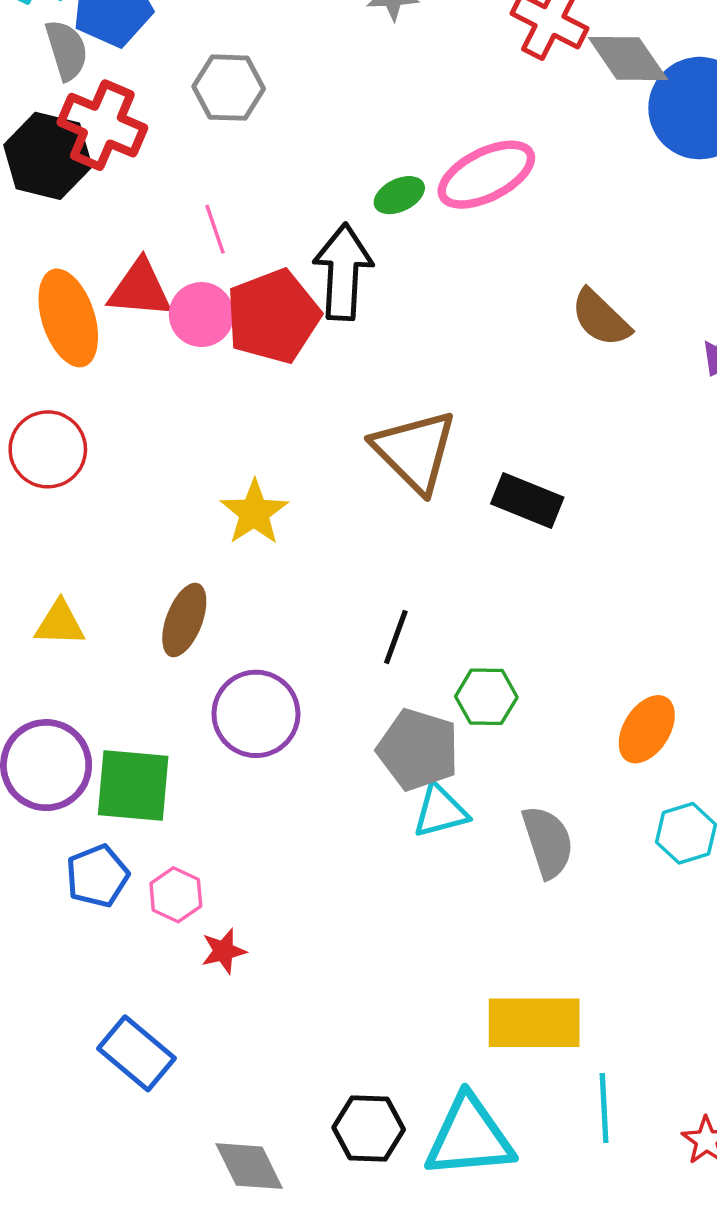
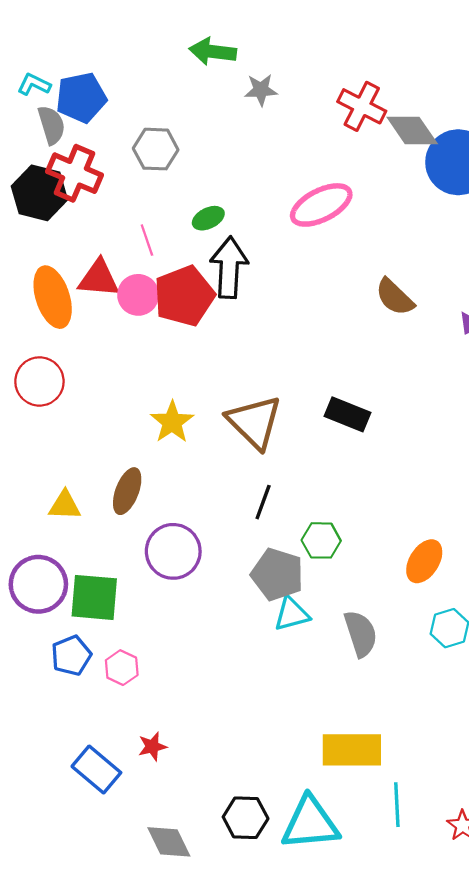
green ellipse: (399, 195) -> (208, 218), moved
brown triangle: (415, 451) -> (254, 422), moved
yellow triangle: (60, 623) -> (65, 505), moved
red star: (224, 951) -> (152, 747), moved

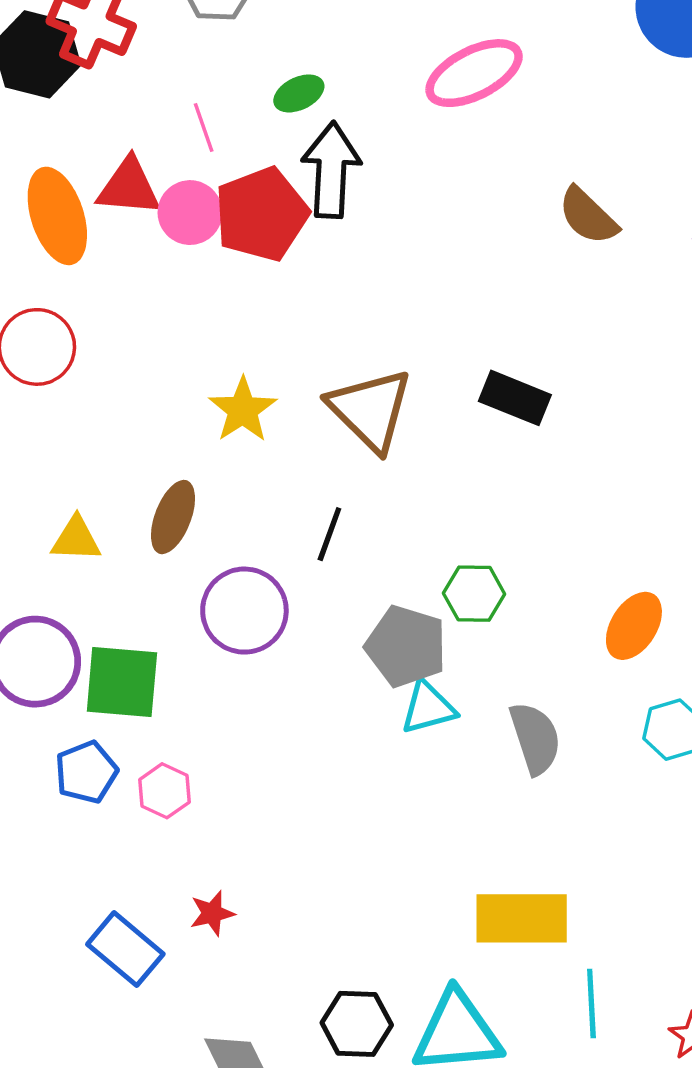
black line: (263, 502) -> (329, 534), moved

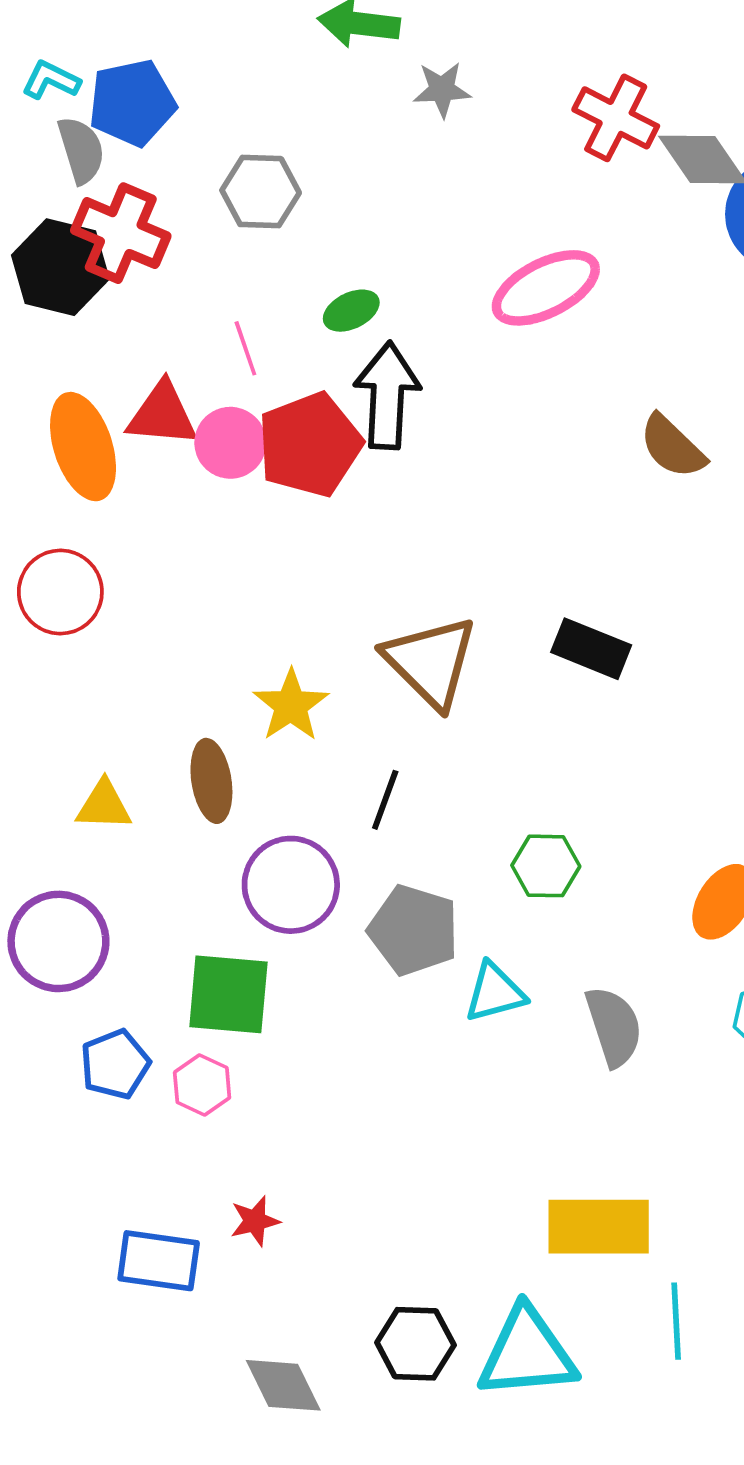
yellow star: (243, 410) -> (291, 705), moved
brown ellipse: (173, 517) -> (211, 781), turned -30
gray pentagon: (406, 646) -> (414, 930), moved
green square: (122, 682) -> (228, 994), moved
blue rectangle: (125, 949) -> (159, 1261), turned -32

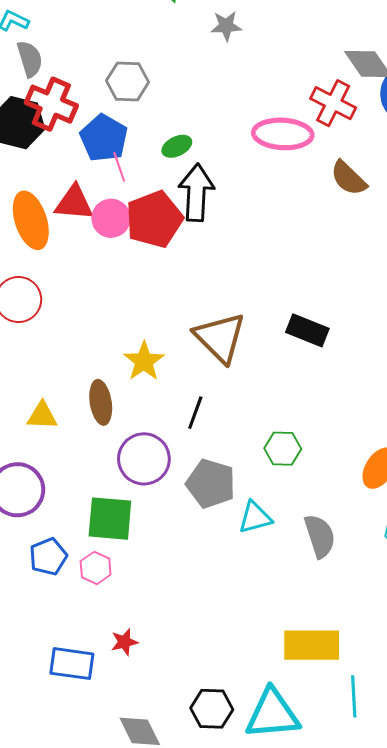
blue pentagon: (132, 103) -> (104, 138), moved, turned -30
red cross: (616, 118) -> (333, 103), moved
pink ellipse: (546, 288) -> (283, 134), turned 30
brown semicircle: (672, 447) -> (349, 178), moved

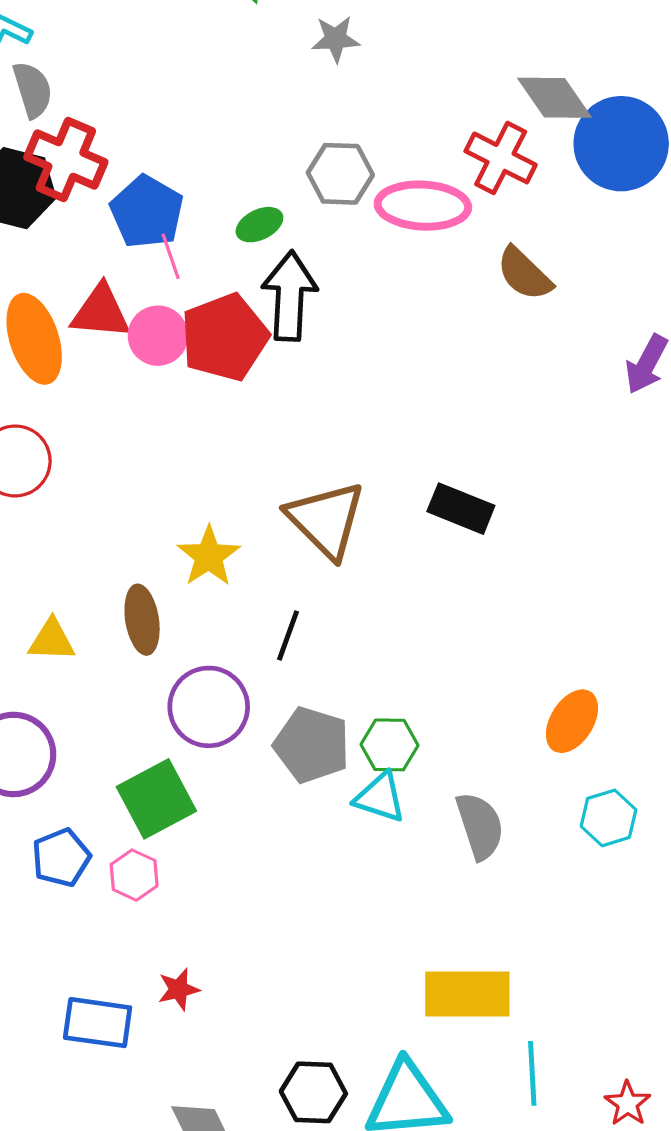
gray hexagon: (127, 81) -> (340, 174), moved
green hexagon: (283, 449) -> (390, 745), moved
cyan triangle: (255, 518) -> (380, 797), turned 33
green square: (110, 519) -> (156, 799), turned -33

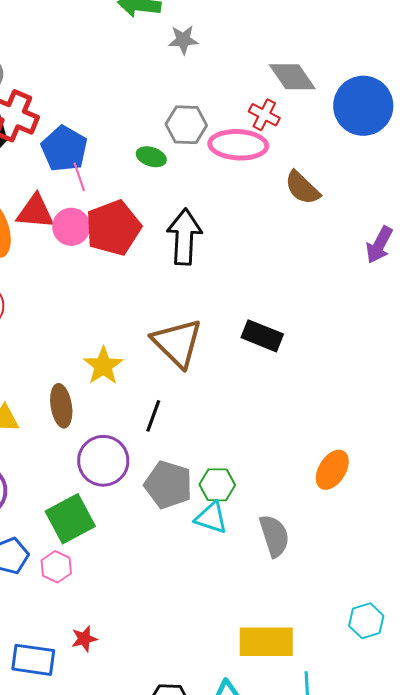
gray diamond: (555, 98) -> (292, 77), moved
red cross: (501, 158) -> (264, 115), moved, size x0.7
green ellipse: (259, 225) -> (151, 157), moved, turned 44
black arrow: (290, 296) -> (184, 237), moved
cyan hexagon: (608, 818) -> (366, 621), moved

